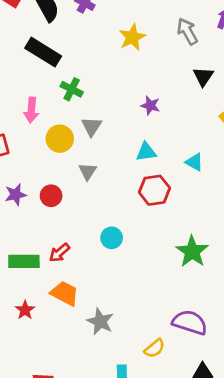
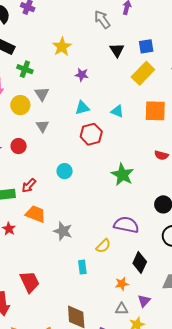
yellow star: (132, 37) -> (62, 47), moved

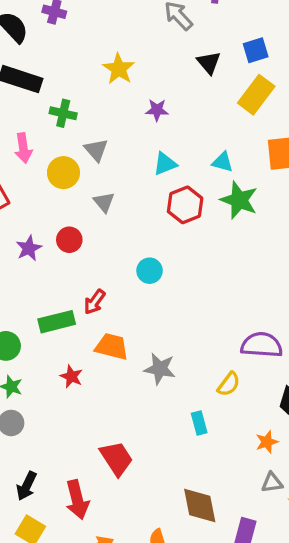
green star: (122, 175) -> (239, 200), moved

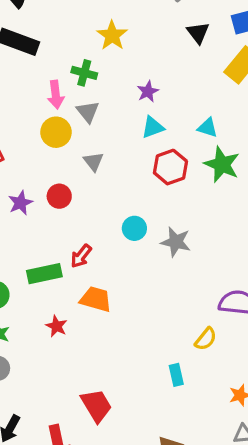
purple star: (157, 110) -> (148, 92), moved, turned -30
green cross: (63, 113) -> (84, 73), moved
pink arrow: (23, 148) -> (56, 95), moved
gray star: (160, 369) -> (176, 242), moved

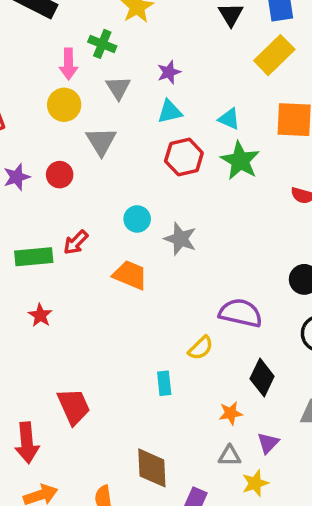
gray triangle: (88, 112) -> (118, 88), moved
gray triangle: (93, 162) -> (101, 141), size x1.4
orange trapezoid: (96, 299) -> (130, 275), moved

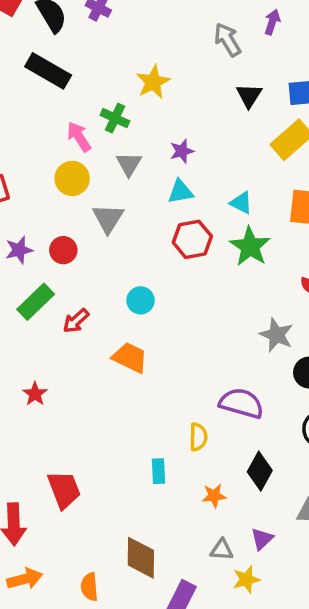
pink arrow: (68, 64) -> (79, 137), turned 144
gray star: (180, 239) -> (276, 335), moved
green rectangle: (34, 257) -> (36, 302), moved, turned -42
yellow semicircle: (201, 348) -> (198, 437), turned -48
orange star: (231, 413) -> (214, 496), moved

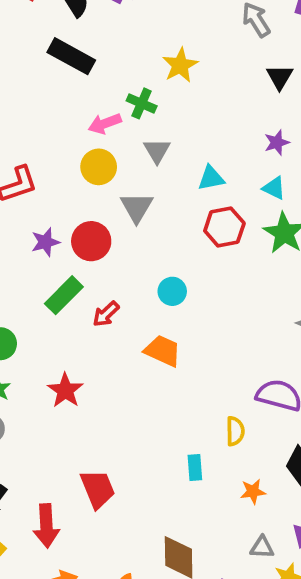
pink arrow: (79, 137) -> (105, 124), turned -76
purple star: (182, 151) -> (277, 143), moved
red circle: (63, 250) -> (91, 241), size x1.4
red star: (35, 394) -> (65, 390), size x1.4

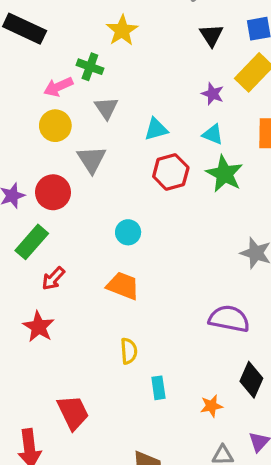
purple star: (277, 143) -> (213, 94), turned -30
red arrow: (106, 314) -> (53, 278), moved
yellow semicircle: (235, 431) -> (129, 351), moved

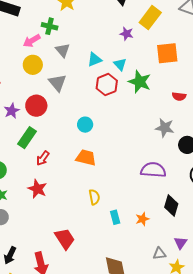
cyan triangle: (213, 134) -> (120, 64), moved, turned 32
orange star: (211, 406) -> (142, 219), moved

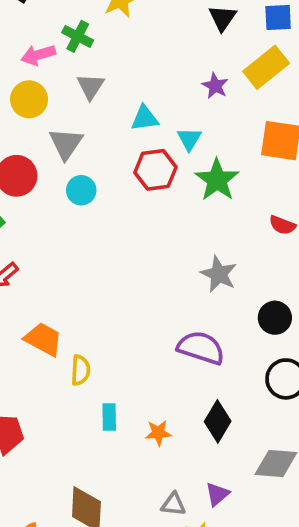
cyan circle: (85, 125) -> (81, 190), moved
gray star: (165, 128) -> (219, 274), moved
orange trapezoid: (86, 158) -> (43, 339), moved

